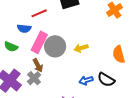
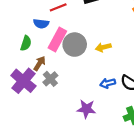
green semicircle: (11, 47) -> (26, 43), turned -96
brown arrow: (38, 65) -> (40, 63), moved, turned -120

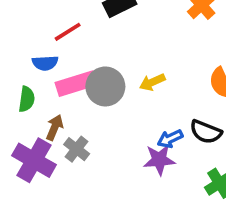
pink rectangle: (57, 40) -> (76, 84), turned 55
purple star: (86, 109) -> (159, 160), moved

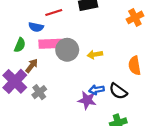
gray cross: (77, 149) -> (39, 92), moved

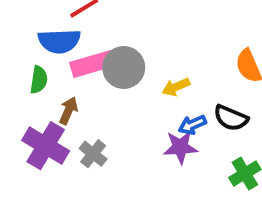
blue semicircle: (36, 27) -> (59, 41), size x1.5
yellow arrow: (95, 54) -> (176, 87), moved

